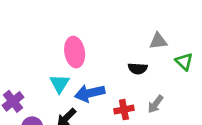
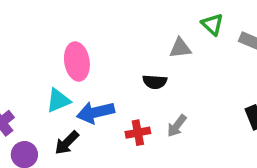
green triangle: (184, 62) -> (212, 24), moved
cyan triangle: (60, 84) -> (58, 100), turned 35

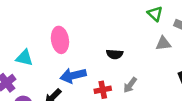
gray triangle: (180, 48) -> (163, 43), moved
cyan triangle: (58, 100) -> (24, 58), moved, turned 36

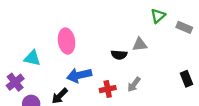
green triangle: (155, 14) -> (158, 16), turned 35
gray triangle: (163, 43) -> (140, 44), moved

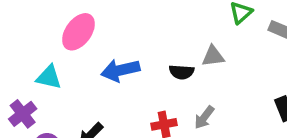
pink ellipse: (67, 41) -> (78, 32), moved, turned 45
blue arrow: (79, 75) -> (120, 70), moved

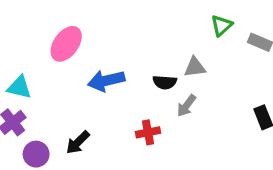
cyan triangle: (49, 77) -> (19, 87), moved
gray arrow: (204, 117) -> (186, 106), moved

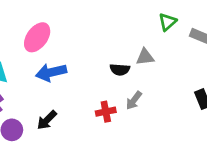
blue arrow: (106, 81) -> (51, 72), moved
gray arrow: (186, 106) -> (134, 100), moved

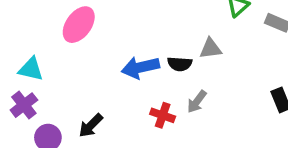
blue arrow: (51, 72) -> (140, 67), moved
red cross: (106, 112) -> (163, 115), turned 30

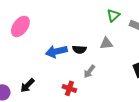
gray triangle: (211, 49) -> (106, 43), moved
red cross: (163, 115) -> (69, 88), moved

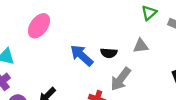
blue arrow: (56, 51) -> (82, 55), turned 55
gray arrow: (89, 71) -> (121, 79), size x1.5

